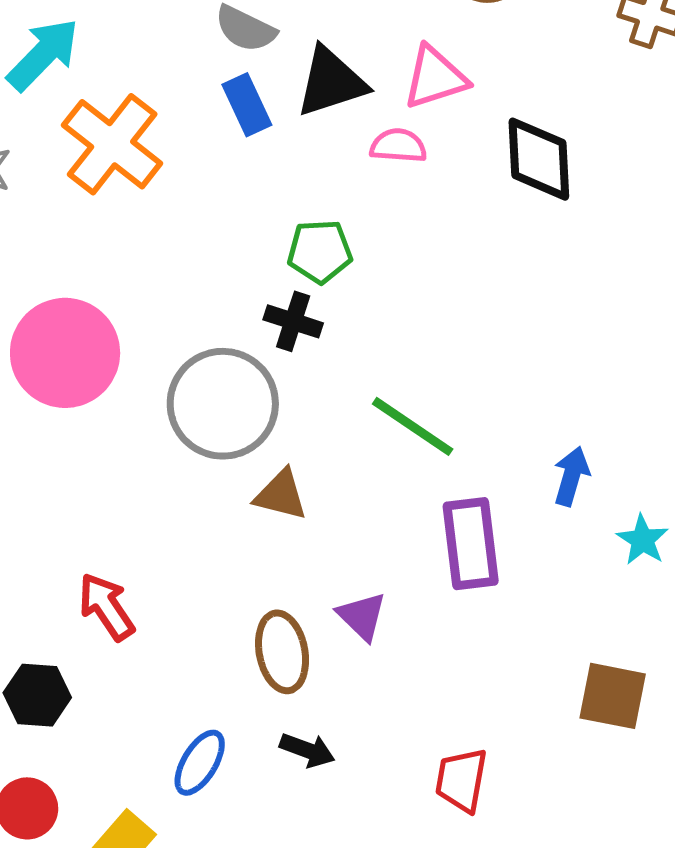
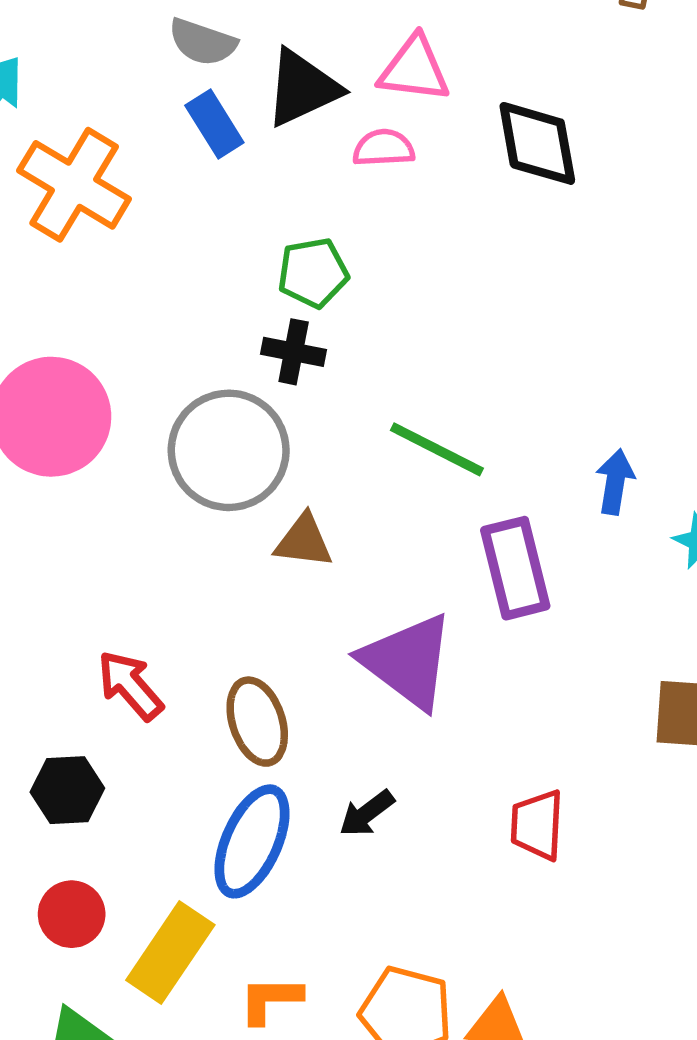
pink triangle: (435, 77) -> (414, 69), turned 32
purple triangle: (362, 616) -> (408, 661), size x1.8
brown ellipse: (282, 652) -> (257, 722), moved
black arrow: (307, 750) -> (367, 813), turned 130
blue ellipse: (200, 763) -> (252, 841), size x1.5

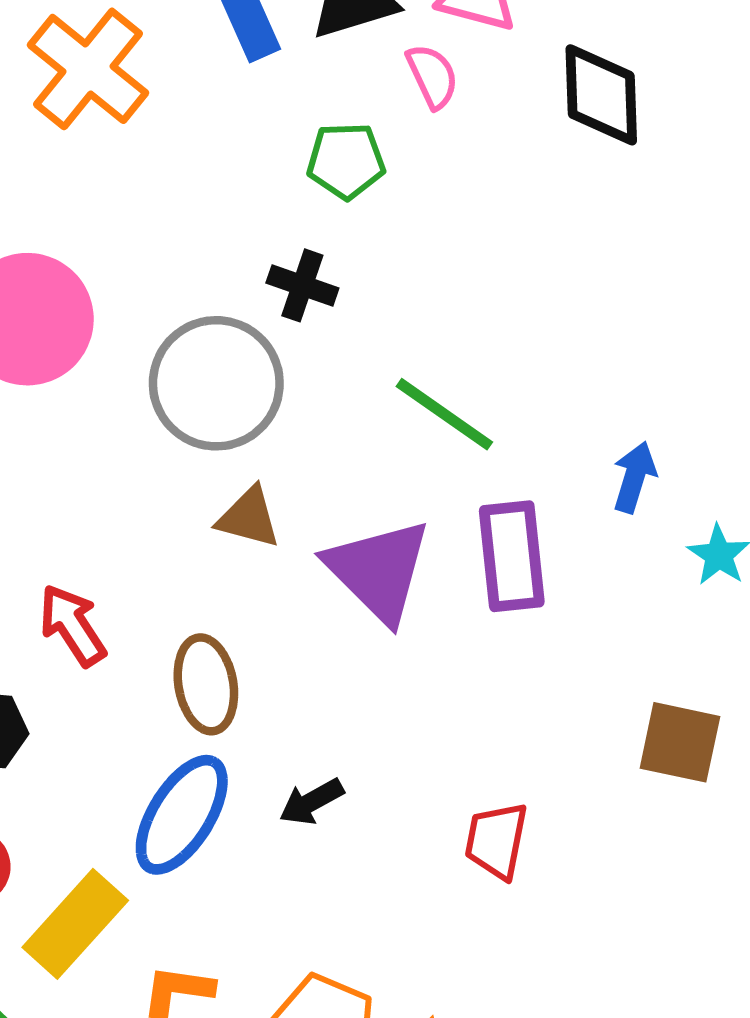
pink semicircle: (384, 148) -> (432, 76), turned 60
green pentagon: (313, 273) -> (346, 161), moved
brown triangle: (304, 541) -> (249, 518), moved
purple triangle: (408, 661) -> (378, 571), moved

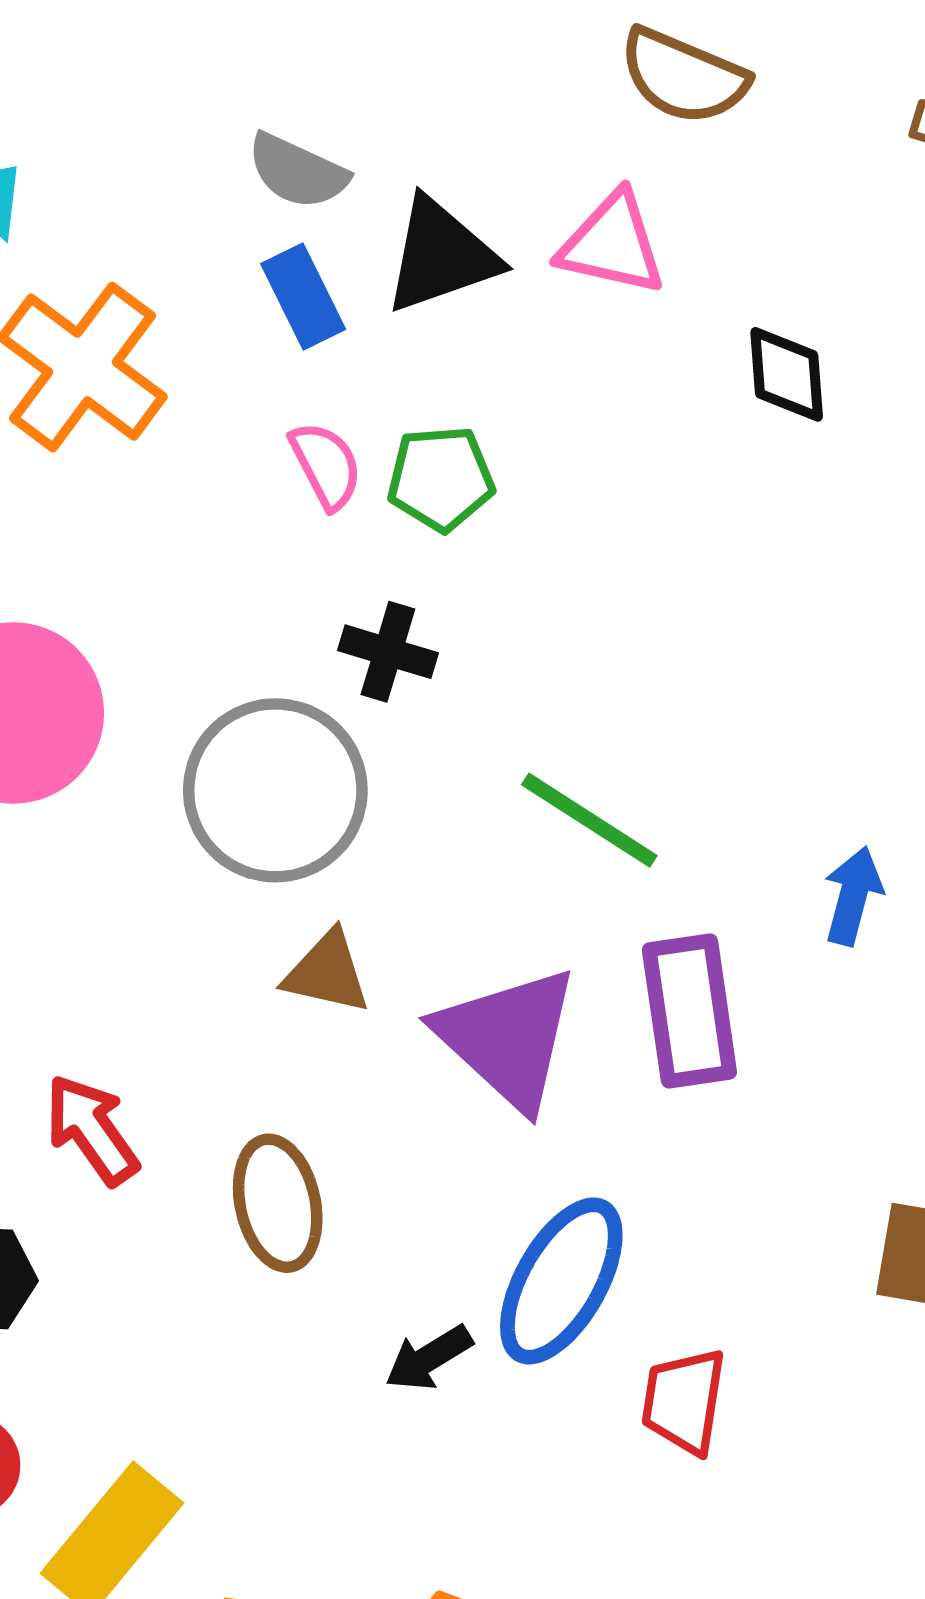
pink semicircle: (432, 76) -> (326, 465), moved
black diamond: (601, 95) -> (787, 374), size x0.7
blue ellipse: (182, 815) -> (561, 1281), moved

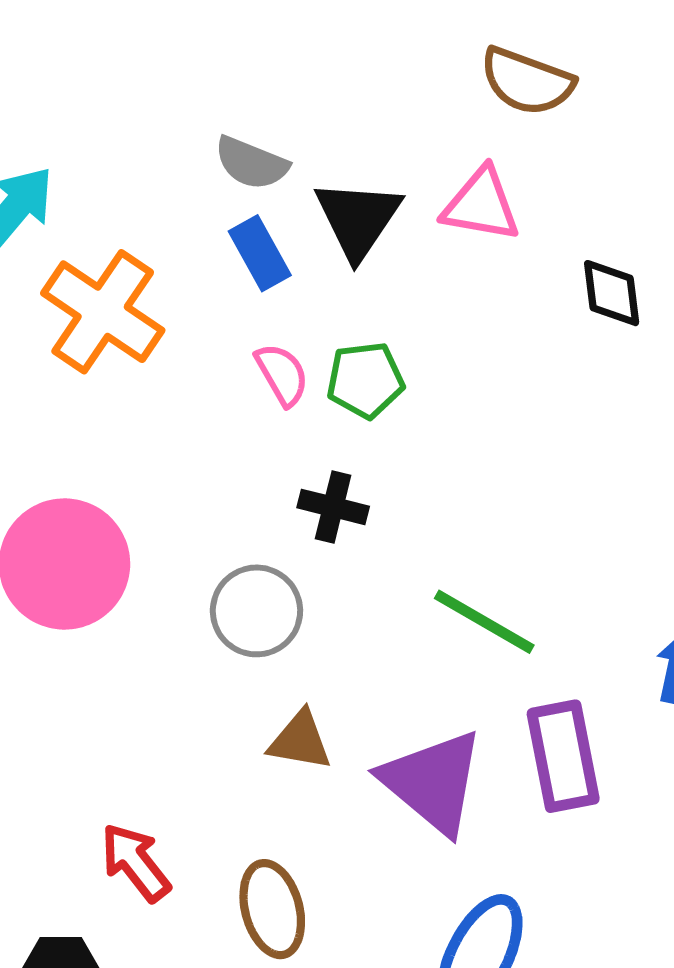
black triangle: (441, 256) -> (358, 219), turned -34
gray circle: (275, 790) -> (256, 611), size x0.7

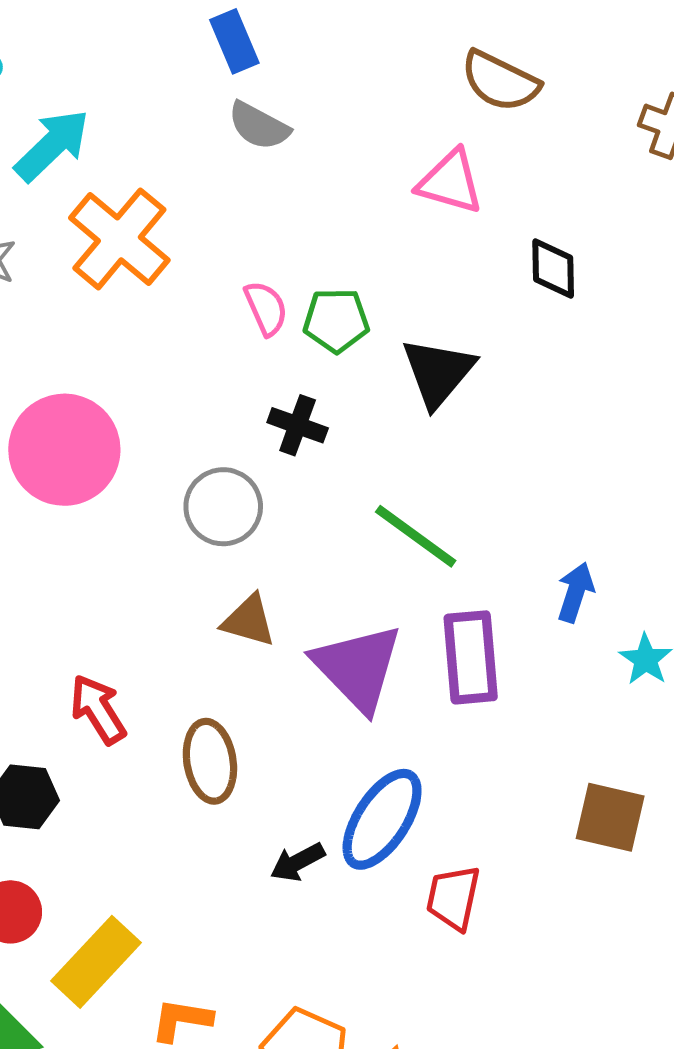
black triangle: (358, 219) -> (438, 372), moved
blue rectangle: (260, 253) -> (234, 41), moved

